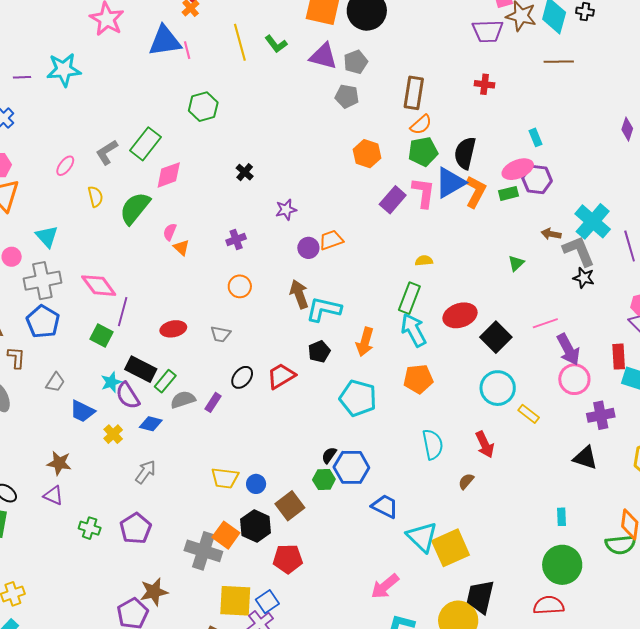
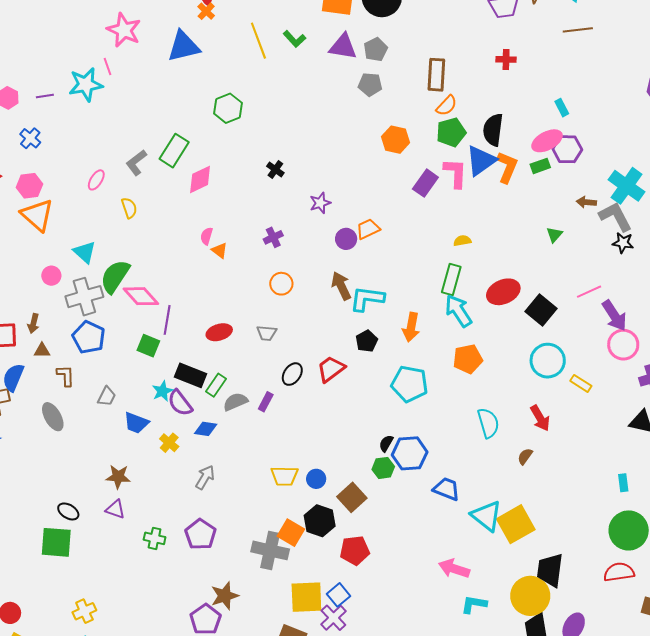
pink line: (187, 50) -> (108, 67), moved
green semicircle: (135, 208) -> (115, 276), moved
pink arrow: (385, 586) -> (454, 569), turned 64

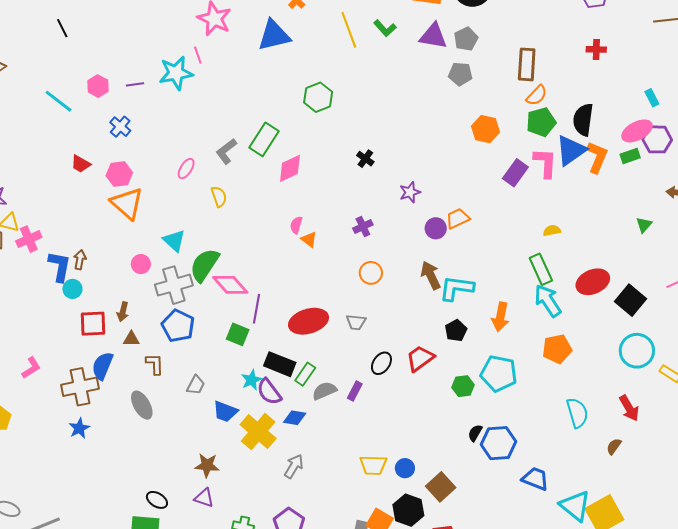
green rectangle: (451, 279) -> (541, 269), turned -40
red ellipse: (219, 332) -> (308, 321), size x1.5
yellow cross: (169, 443) -> (258, 432), size x1.8
green hexagon: (383, 468) -> (463, 386), moved

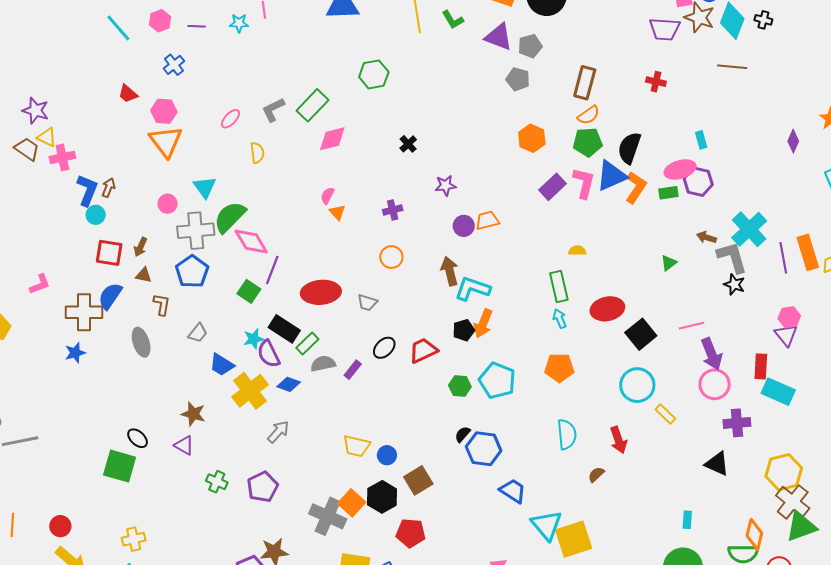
cyan star: (176, 73) -> (239, 23), size x0.6
cyan arrow: (548, 301) -> (560, 319), size x0.6
orange arrow: (500, 317) -> (483, 323), moved

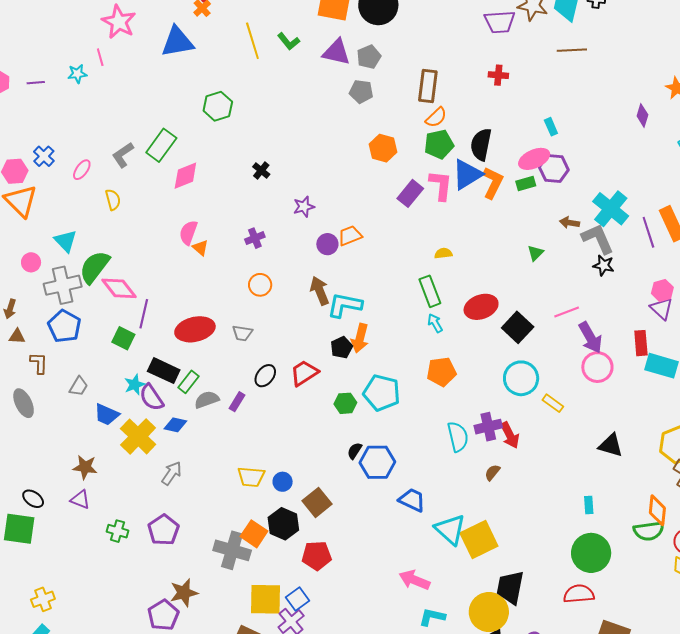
blue cross: (174, 65) -> (44, 156), moved
pink semicircle: (327, 196) -> (188, 233), size x1.4
purple cross: (737, 423) -> (488, 427), moved

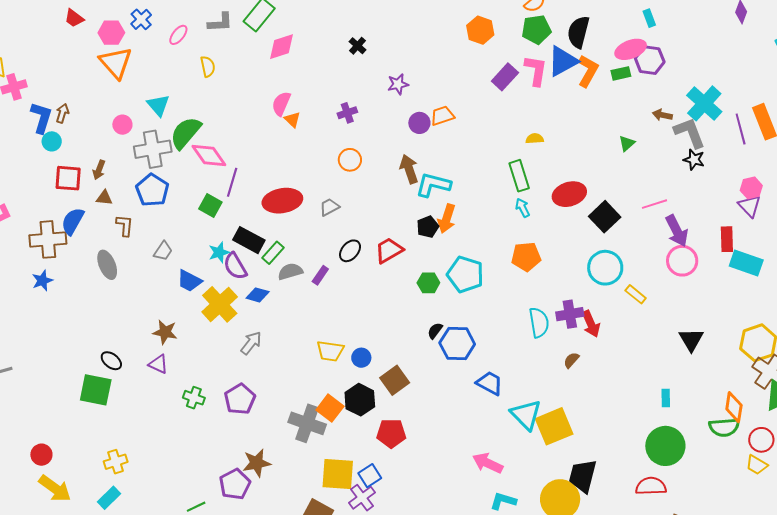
gray L-shape: (123, 155) -> (220, 22), turned -152
gray trapezoid: (242, 333) -> (329, 207), turned 140
black triangle: (611, 445) -> (691, 340), turned 40

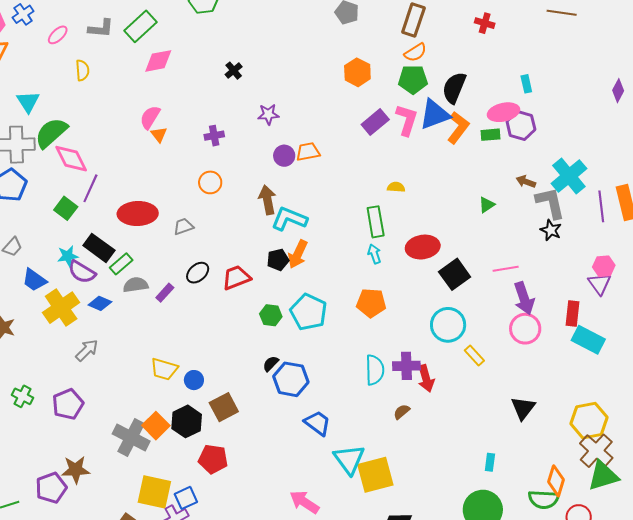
purple semicircle: (235, 266) -> (82, 272), turned -36

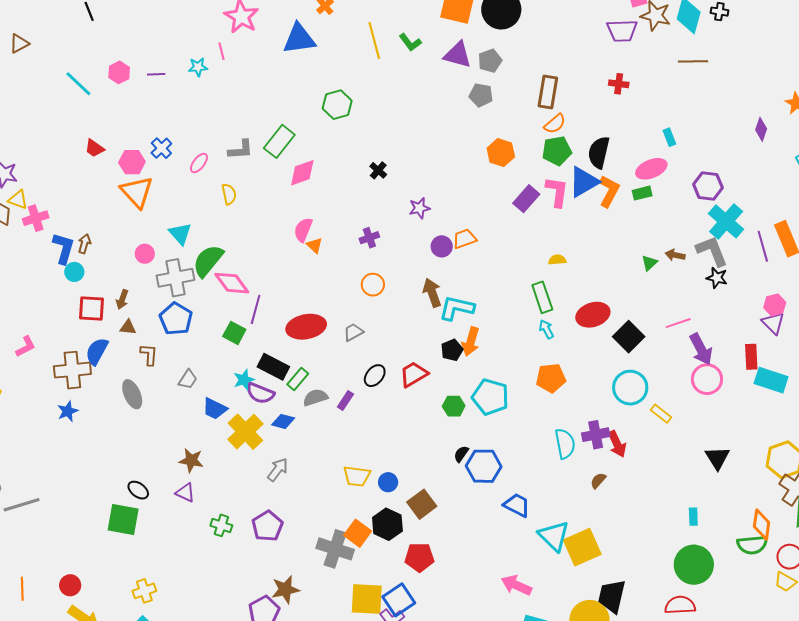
purple hexagon: (521, 126) -> (708, 186), moved
brown arrow: (526, 182) -> (675, 255), moved
blue square: (186, 498) -> (399, 600), size x1.4

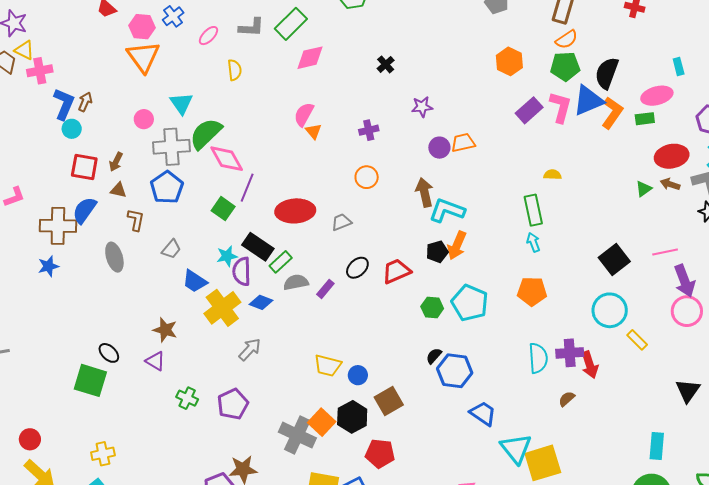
red ellipse: (593, 315) -> (672, 156), moved
purple semicircle: (260, 393) -> (242, 271), turned 60
cyan rectangle: (693, 517) -> (657, 446), size x1.5

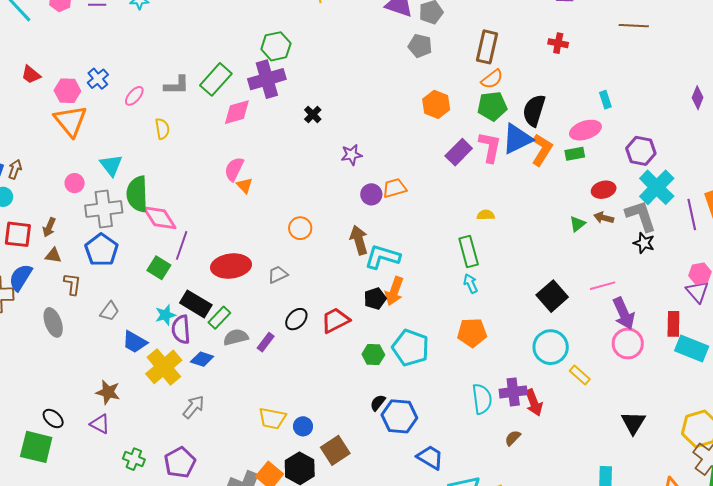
purple cross: (369, 130) -> (267, 79), moved, size x1.8
green semicircle: (206, 134) -> (137, 194), turned -45
red ellipse: (672, 156) -> (604, 190), size x0.7

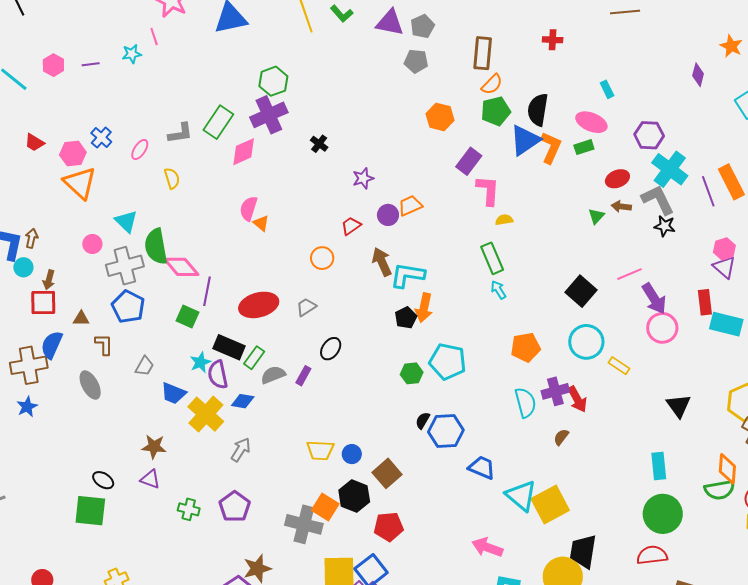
pink ellipse: (585, 130) -> (591, 122), turned 48
pink L-shape: (490, 147) -> (488, 190), moved
brown arrow: (49, 227) -> (49, 280), moved
red trapezoid: (335, 320) -> (351, 226), moved, size x0.7
orange pentagon: (472, 333) -> (526, 347), moved

